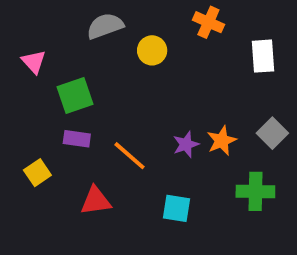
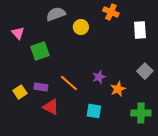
purple rectangle: (77, 139) -> (41, 87), moved
orange star: (222, 141) -> (118, 89), moved
green cross: (255, 191) -> (141, 113), moved
red triangle: (96, 201) -> (51, 107), turned 36

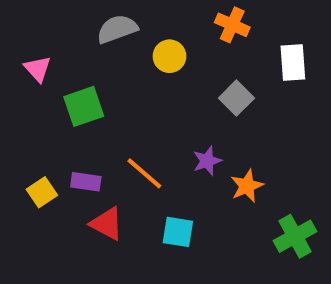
gray square: (145, 71) -> (236, 98), moved
cyan square: (94, 111) -> (178, 232), moved
green cross: (141, 113) -> (295, 236), turned -30

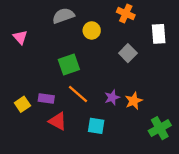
green square: (84, 106) -> (69, 65), moved
purple star: (207, 161) -> (112, 97), moved

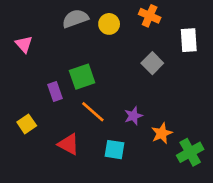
yellow circle: (92, 30) -> (109, 24), moved
purple rectangle: (46, 99) -> (55, 92), moved, turned 63
orange star: (134, 101) -> (162, 133), moved

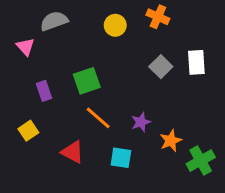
gray semicircle: (75, 19) -> (54, 21), moved
white rectangle: (189, 40) -> (196, 62), moved
purple rectangle: (55, 92) -> (44, 91), moved

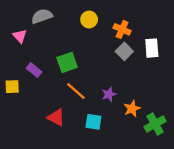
orange cross: (158, 17) -> (122, 29), moved
purple rectangle: (44, 91) -> (34, 70), turned -32
yellow square: (28, 131) -> (12, 87), moved, turned 32

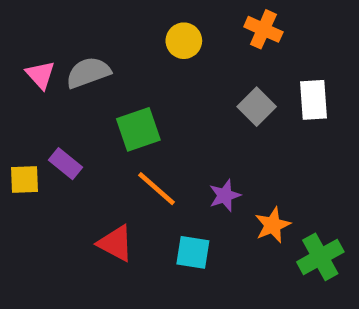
gray semicircle: (42, 16) -> (88, 73), moved
orange cross: (122, 29) -> (263, 29), moved
purple rectangle: (34, 70) -> (65, 164), moved

